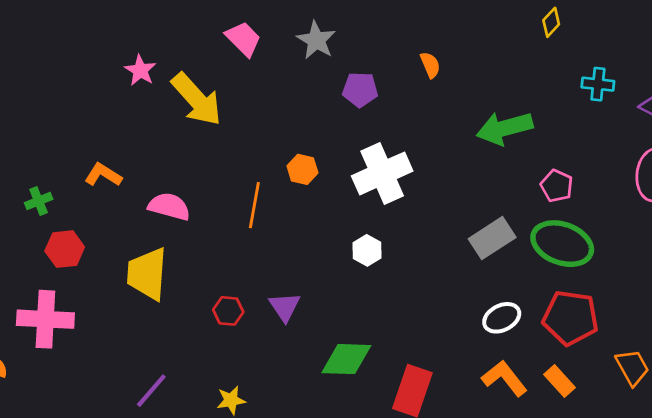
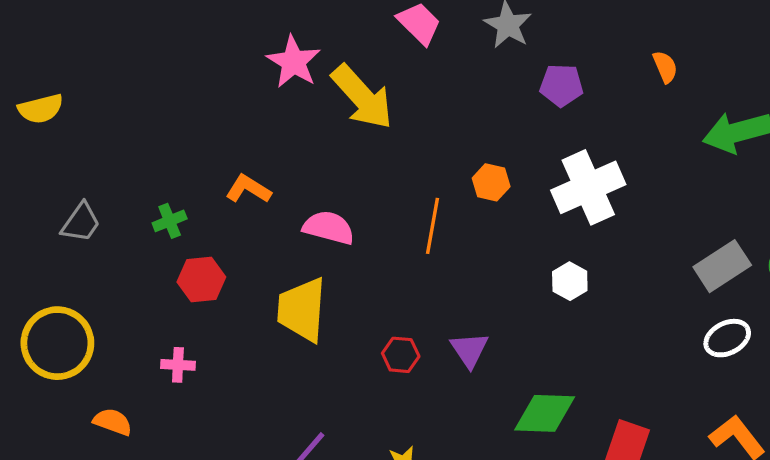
orange semicircle: (430, 65) -> (665, 67), moved
pink star: (140, 70) -> (294, 62), size x1.4
white ellipse: (502, 318) -> (727, 338), moved
pink cross: (45, 319) -> (178, 365), size x0.5

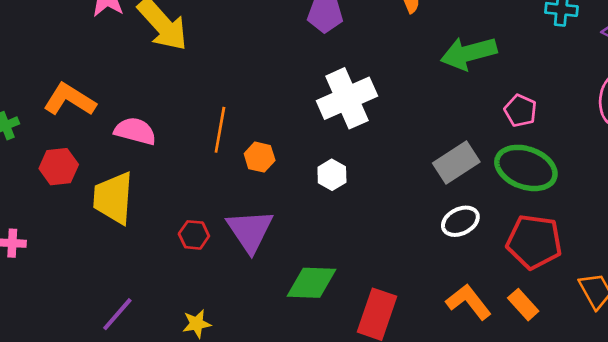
orange hexagon: (491, 182) -> (260, 157), moved
orange L-shape: (248, 189) -> (70, 100), size x1.4
red hexagon: (201, 279) -> (59, 167), moved
purple triangle: (469, 350) -> (250, 231), size x1.5

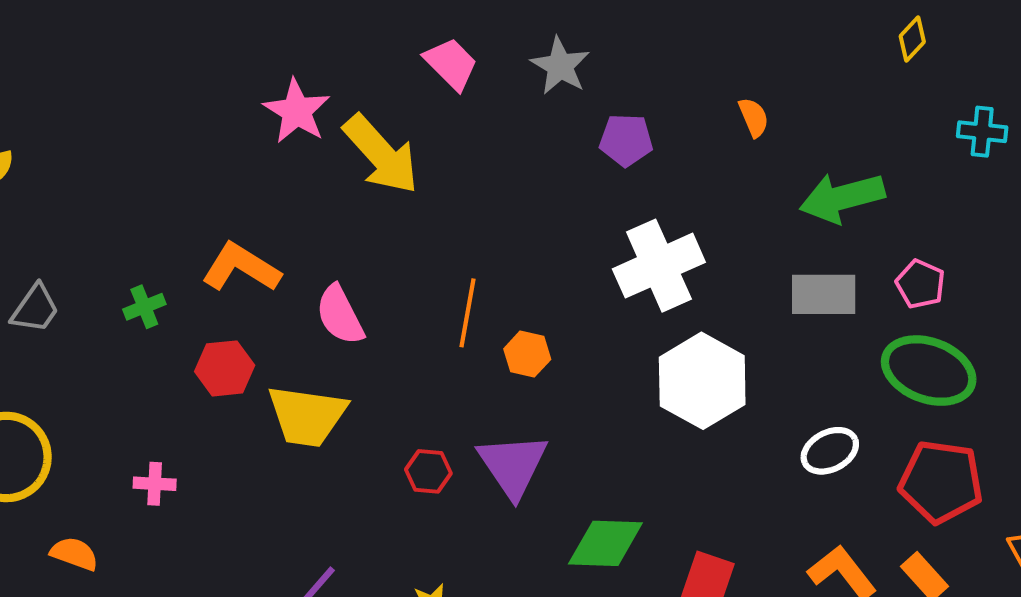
pink semicircle: (135, 131) -> (340, 315), turned -132
gray rectangle: (456, 163) -> (824, 294), moved, turned 33
white hexagon: (332, 175) -> (702, 381), moved, size x2.0
yellow trapezoid: (113, 198) -> (307, 416), turned -86

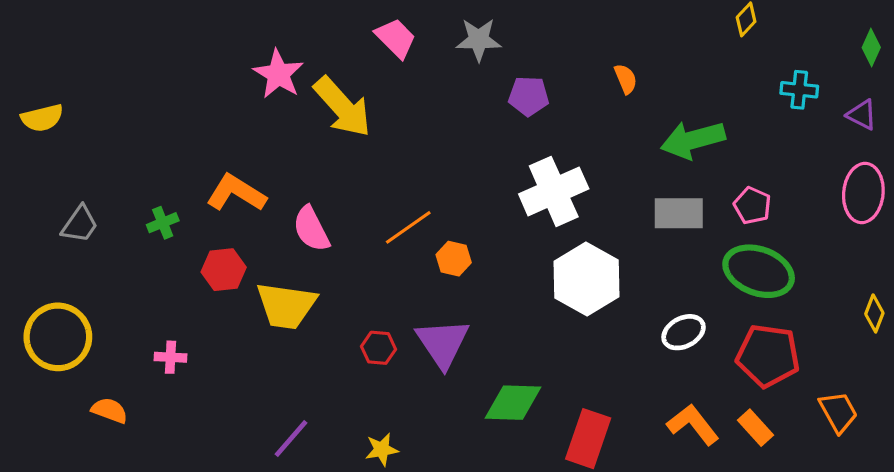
gray star: (560, 66) -> (479, 40), turned -30
orange line: (468, 313) -> (408, 227), turned 45

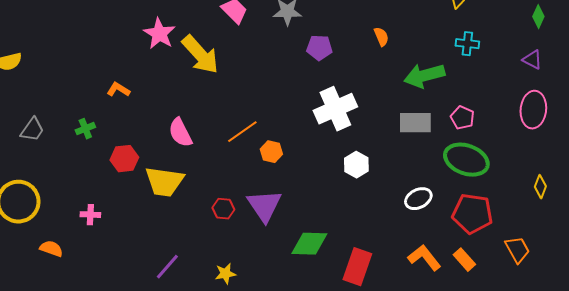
cyan cross: (799, 90) -> (467, 44), moved
orange L-shape: (236, 193) -> (118, 90), moved, size x0.6
white hexagon: (587, 279) -> (356, 165), size x0.6

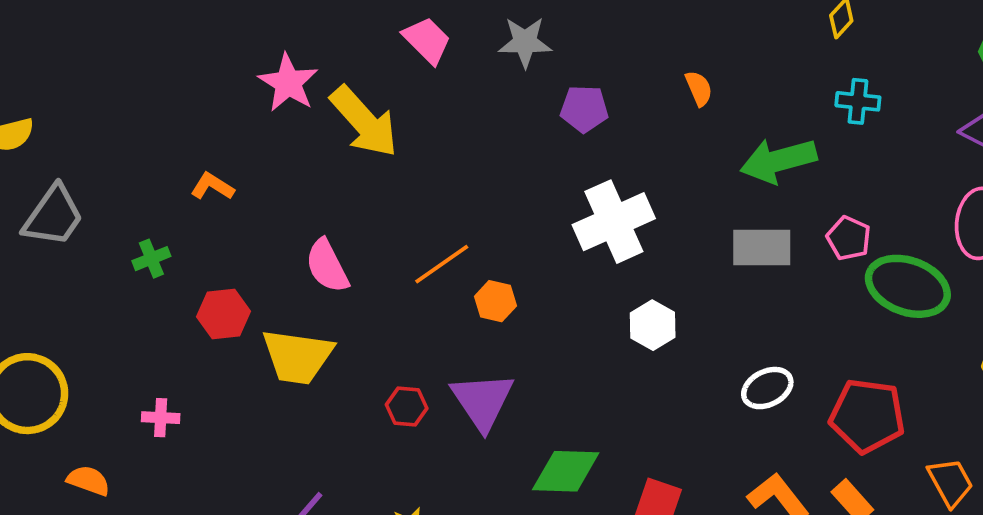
gray trapezoid: (32, 130) -> (53, 216), moved, size x1.4
green ellipse: (466, 160) -> (908, 286), moved

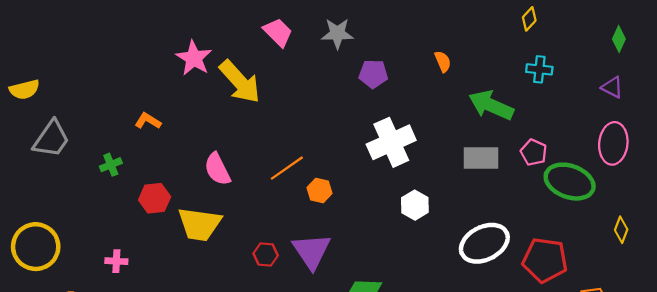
green arrow: (778, 161) -> (491, 105), turned 39
white ellipse: (767, 388) -> (484, 243), size x1.6

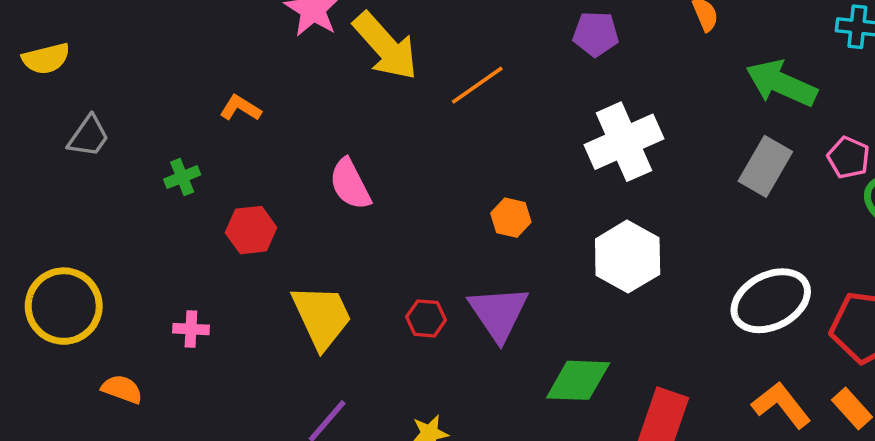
gray trapezoid: (51, 139) -> (88, 136), size x0.7
gray rectangle: (481, 158) -> (765, 166), turned -60
orange line: (287, 168) -> (477, 85), moved
white hexagon: (415, 205) -> (628, 257), moved, size x1.5
yellow trapezoid: (199, 224) -> (322, 317), moved, turned -123

